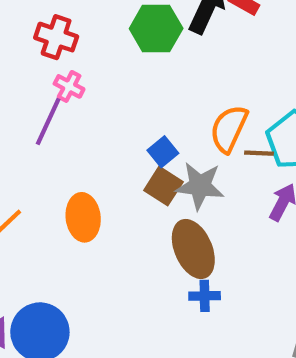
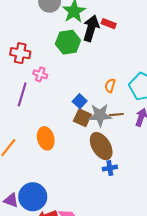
pink cross: (69, 86) -> (40, 74), moved
orange semicircle: (229, 129) -> (110, 86), size x0.6
brown line: (259, 153) -> (116, 115), moved

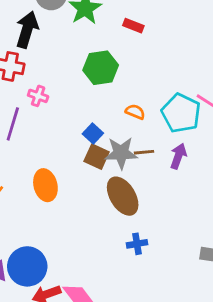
black arrow: (91, 28) -> (27, 30), moved
green hexagon: (68, 42) -> (101, 68), moved
orange semicircle: (110, 86) -> (135, 112), turned 96
blue cross: (110, 168) -> (137, 244), moved

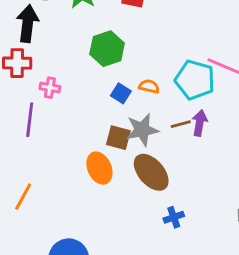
blue square: (93, 133) -> (121, 93), moved
brown line: (144, 152) -> (181, 124), moved
orange ellipse: (45, 185) -> (99, 168), moved

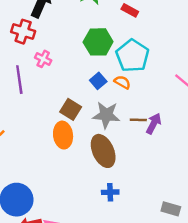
cyan pentagon: (195, 80) -> (132, 56), moved
purple line: (30, 120) -> (19, 80), turned -32
brown square: (118, 138) -> (71, 109), moved

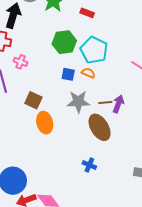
blue square: (98, 81) -> (68, 74), turned -32
brown square: (71, 109) -> (33, 100), moved
brown ellipse: (103, 151) -> (100, 127), moved
blue cross: (110, 192) -> (89, 165), turned 32

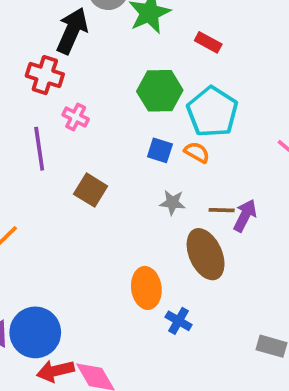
gray star: (78, 102) -> (172, 203), size x0.6
orange ellipse: (45, 123) -> (146, 288), moved

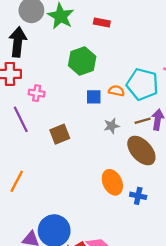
cyan pentagon: (212, 112) -> (142, 84), moved
brown square: (91, 190) -> (60, 134), turned -36

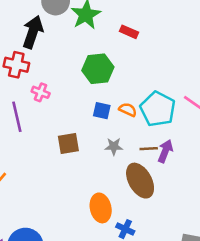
brown square: (60, 134) -> (68, 143), moved

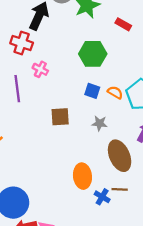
brown line: (149, 149) -> (120, 189), moved

